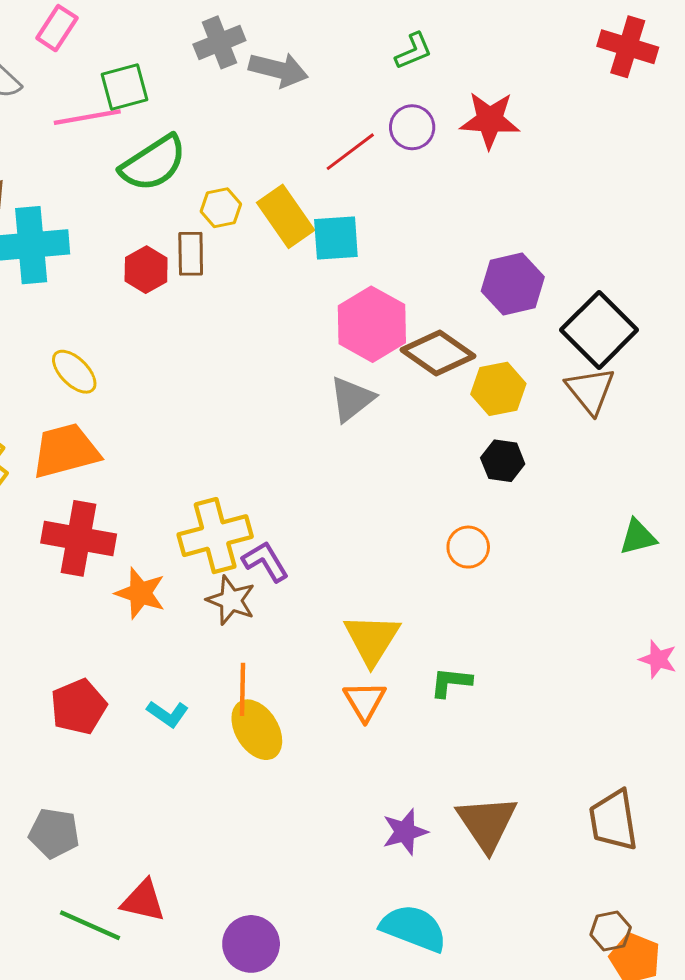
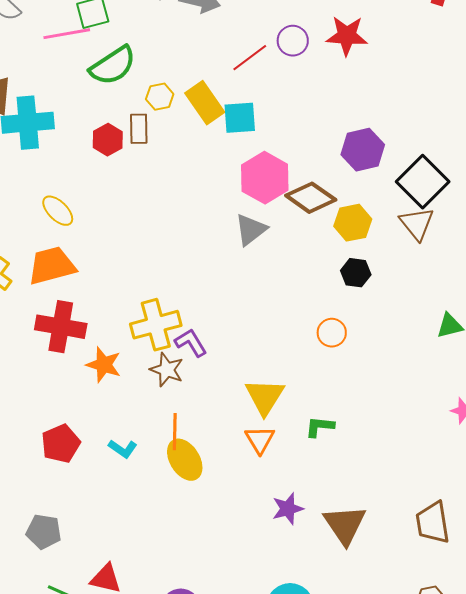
purple star: (405, 832) -> (288, 509), moved

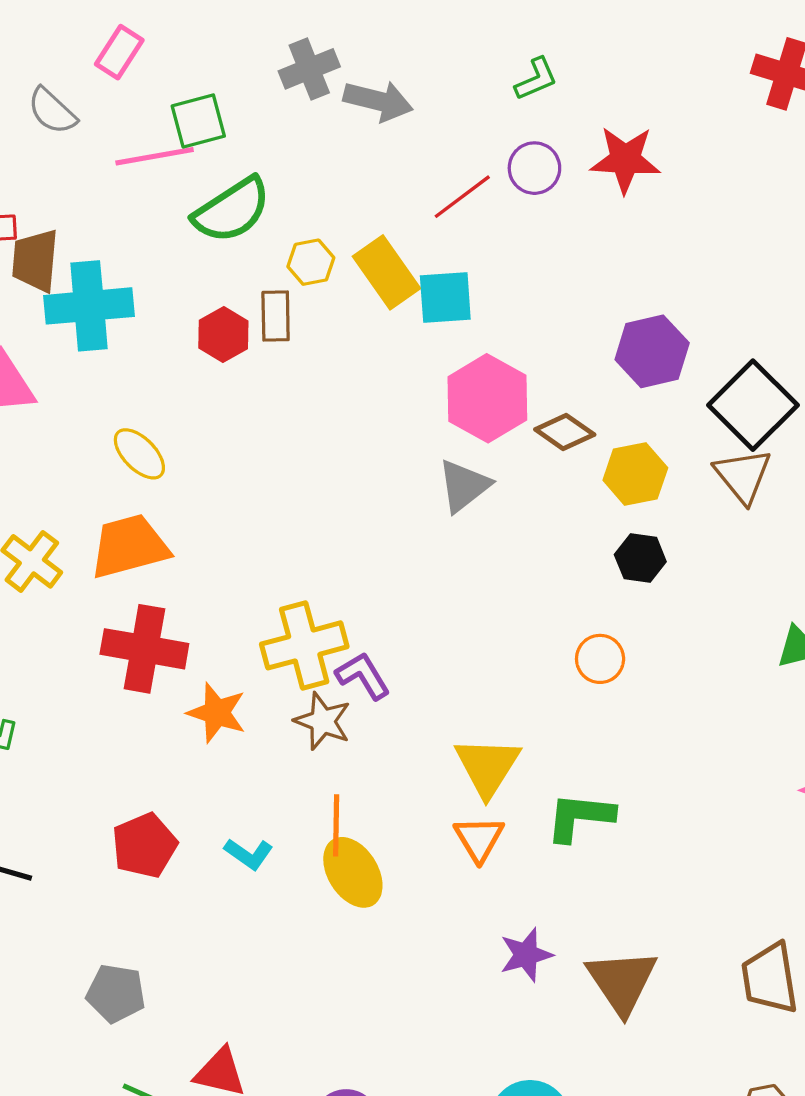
brown diamond: (311, 198) -> (565, 432), size x0.7
green L-shape: (320, 427) -> (580, 817), size x1.4

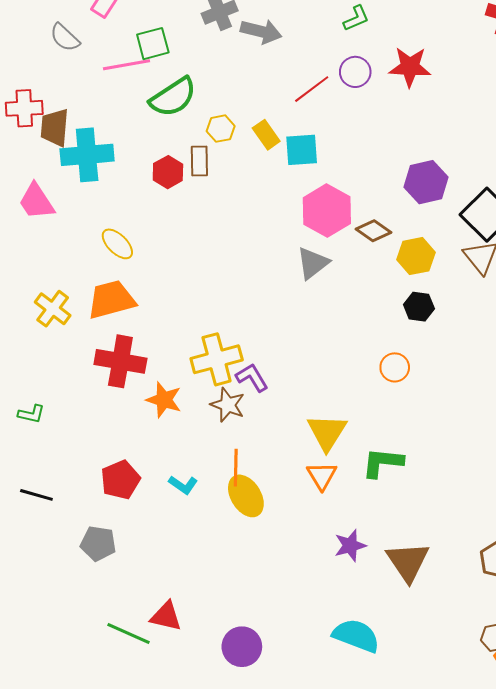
yellow rectangle: (387, 272) -> (266, 135), size x0.7
gray pentagon: (116, 993) -> (98, 543), moved

